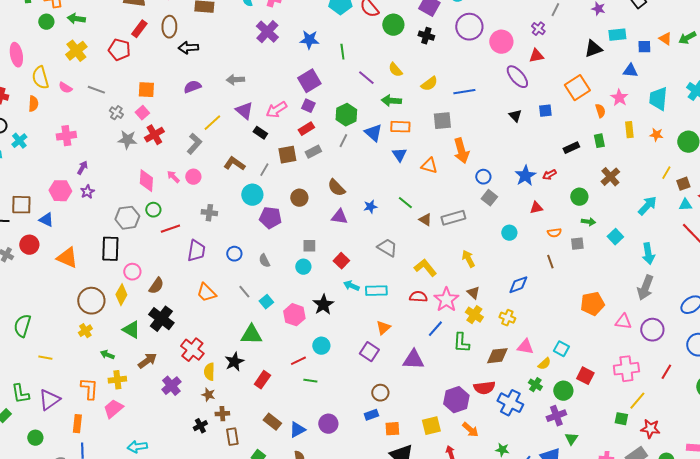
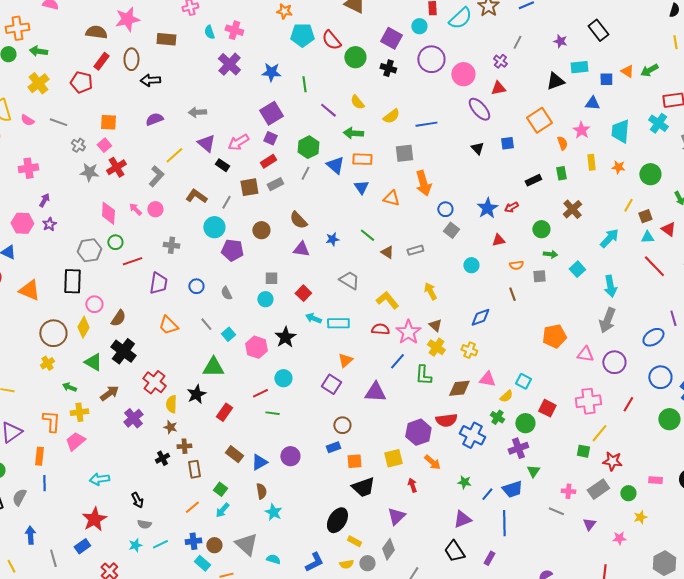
gray rectangle: (453, 218) -> (415, 250), size x0.7

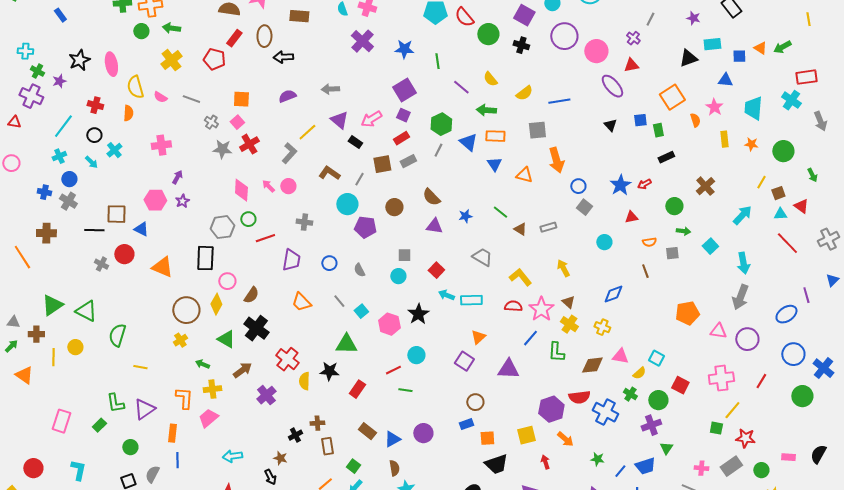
green rectangle: (561, 173) -> (658, 130), moved
black star: (196, 394) -> (329, 371), turned 30
brown star: (170, 427) -> (280, 458), moved

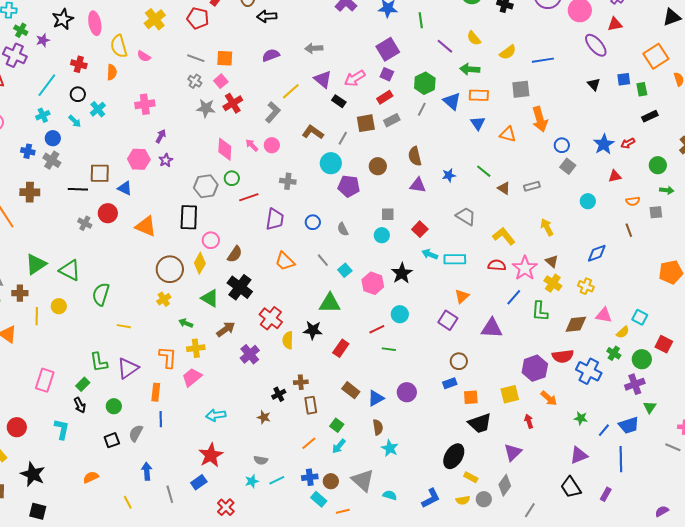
gray line: (191, 99) -> (196, 58), moved
brown semicircle: (431, 197) -> (415, 156), turned 30
black arrow: (270, 477) -> (80, 405), moved

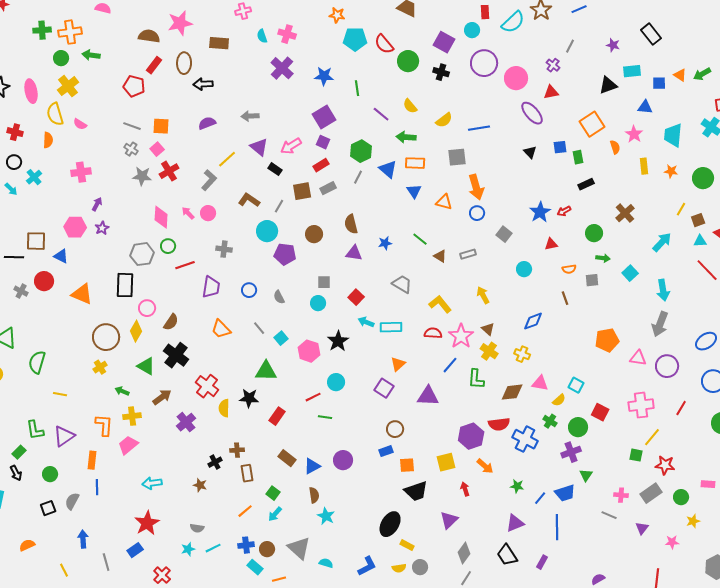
yellow cross: (155, 19) -> (68, 86), moved
blue circle: (562, 145) -> (477, 213), moved
gray diamond: (505, 485) -> (464, 553), moved

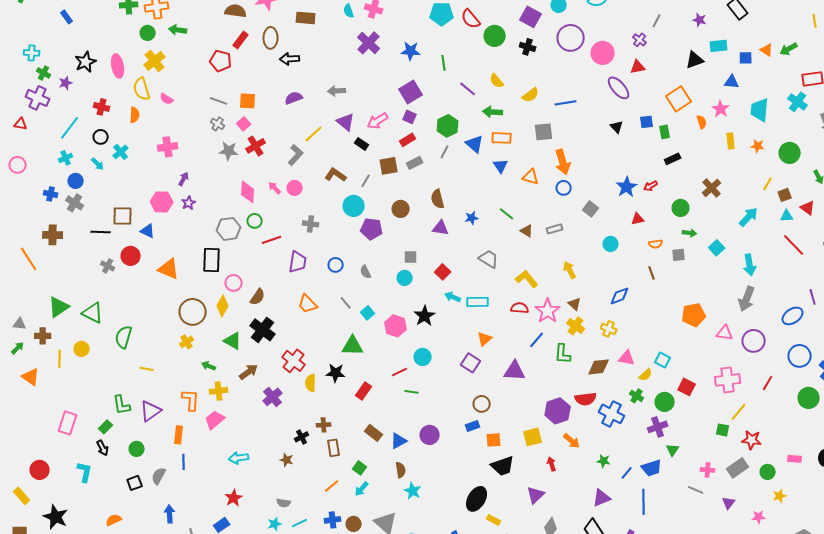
red star: (147, 523) -> (234, 498), size x0.7

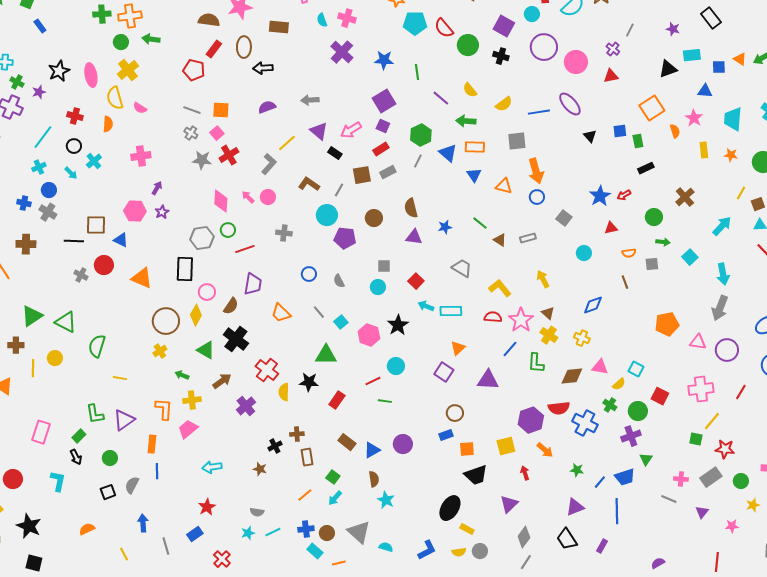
purple ellipse: (619, 88) -> (570, 104), moved
purple trapezoid: (298, 262) -> (253, 284), moved

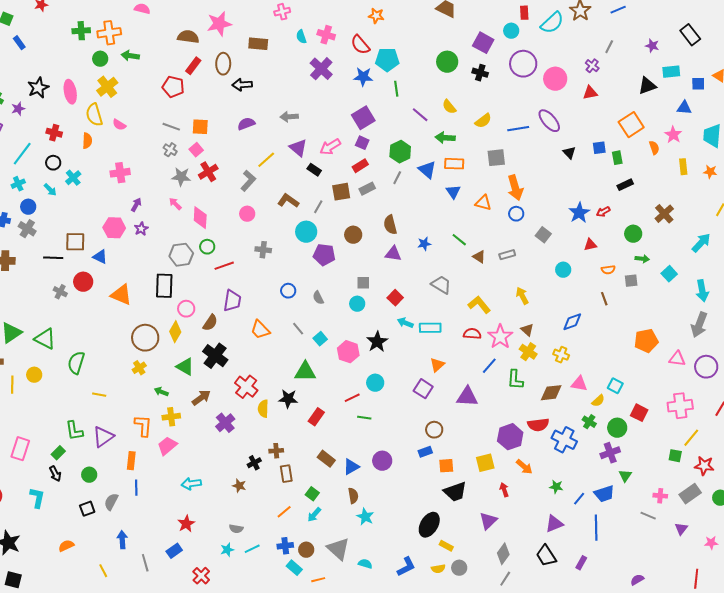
cyan pentagon: (415, 23) -> (387, 60), moved
red semicircle: (444, 28) -> (360, 45), moved
pink arrow: (248, 197) -> (175, 204), moved

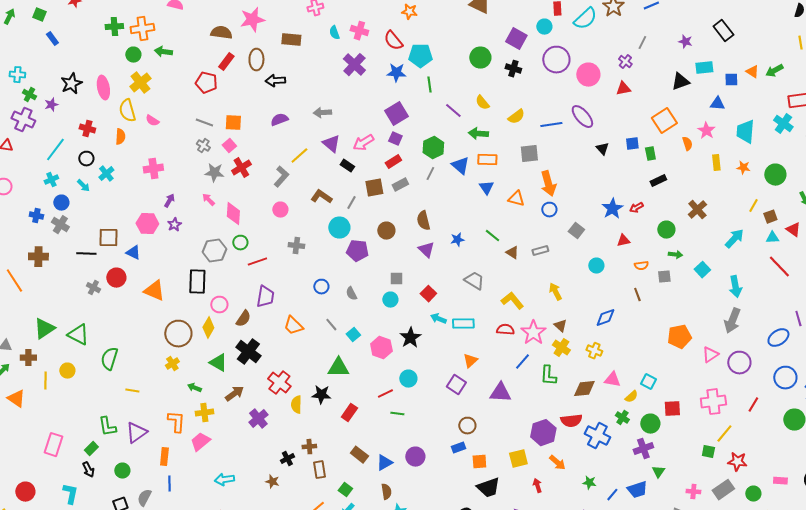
purple triangle: (393, 254) -> (426, 250), turned 36
pink triangle: (677, 359) -> (710, 355), turned -42
red square: (639, 413) -> (672, 409), turned -30

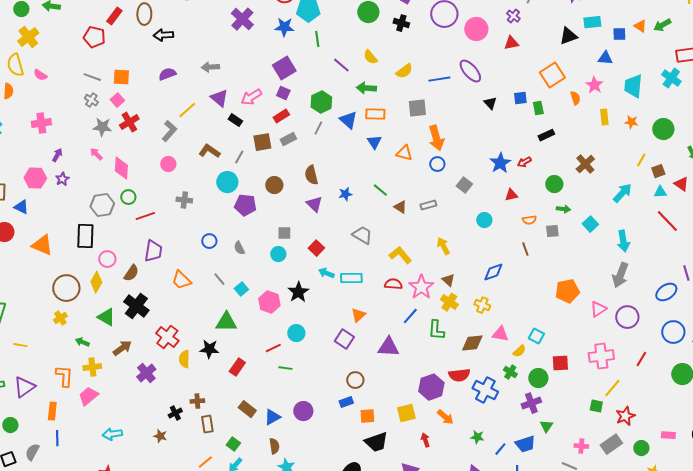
red star: (737, 462) -> (625, 416), turned -30

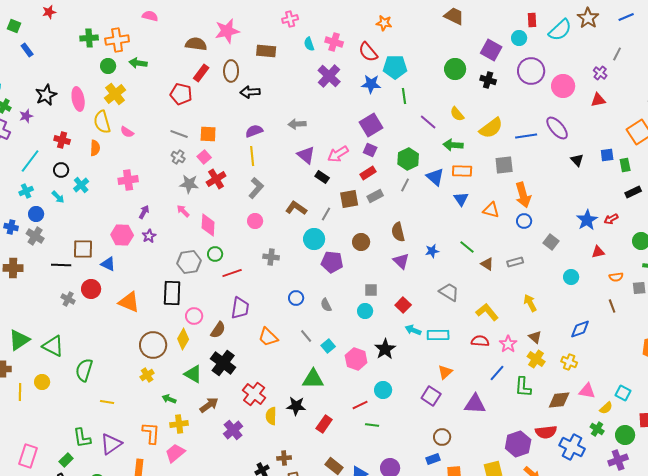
yellow semicircle: (404, 71) -> (491, 128), size x1.4
yellow line: (187, 110) -> (252, 156), moved, turned -54
pink star: (421, 287) -> (508, 344), size x0.7

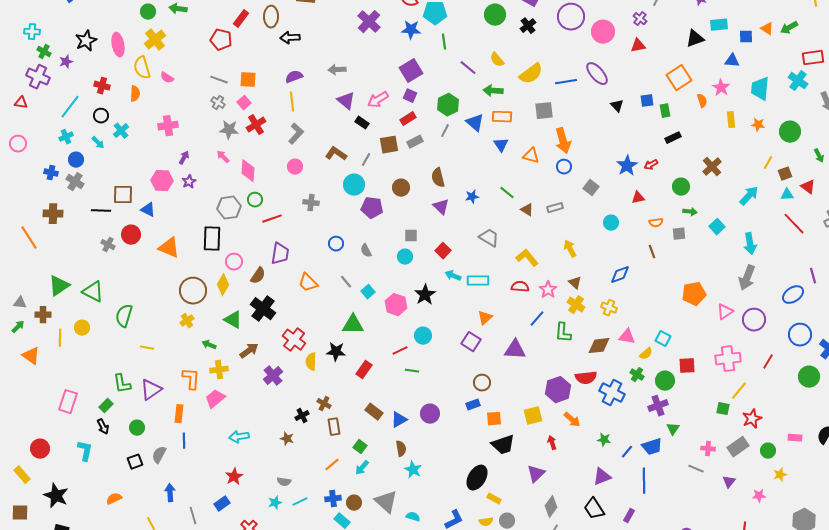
black cross: (488, 80) -> (528, 26), turned 35
brown cross: (284, 458) -> (324, 404), turned 32

